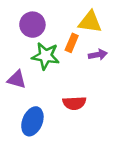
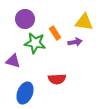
yellow triangle: (90, 22) -> (84, 22), moved
orange rectangle: (72, 43) -> (55, 33), turned -56

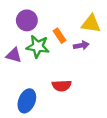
purple triangle: (13, 61) -> (14, 55), moved

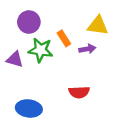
red semicircle: (62, 86) -> (79, 92), moved
blue ellipse: (27, 101) -> (29, 108), turned 75

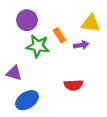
purple triangle: (15, 59) -> (14, 73), moved
blue ellipse: (29, 108) -> (27, 100), turned -40

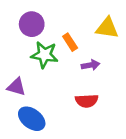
purple arrow: (81, 45) -> (90, 65), moved
blue ellipse: (27, 100) -> (32, 119), turned 70

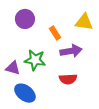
green star: (44, 55) -> (35, 60), moved
purple arrow: (90, 65) -> (71, 51), size x1.5

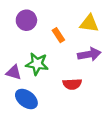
purple arrow: (71, 51) -> (89, 54), moved

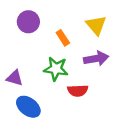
yellow triangle: (89, 23) -> (96, 25), turned 42
green star: (37, 64) -> (56, 69), moved

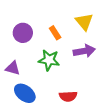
purple circle: (28, 22) -> (23, 33), moved
red semicircle: (78, 91) -> (68, 96), moved

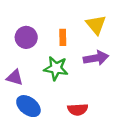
orange rectangle: (55, 33) -> (63, 37), turned 32

